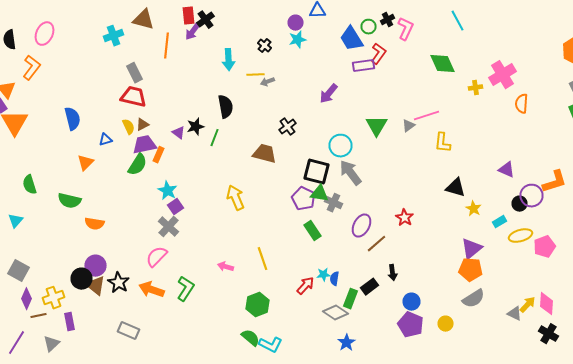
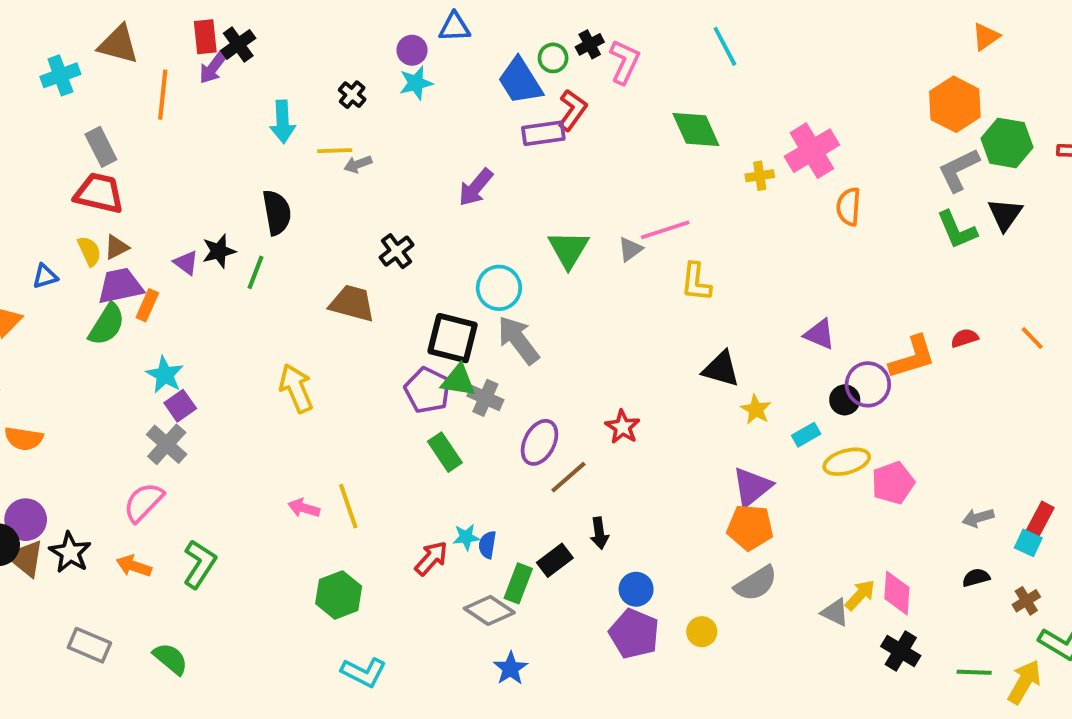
pink arrow: (226, 267) -> (304, 508), moved
orange arrow: (152, 290) -> (134, 566), size x0.7
green semicircle: (250, 338) -> (171, 659), moved

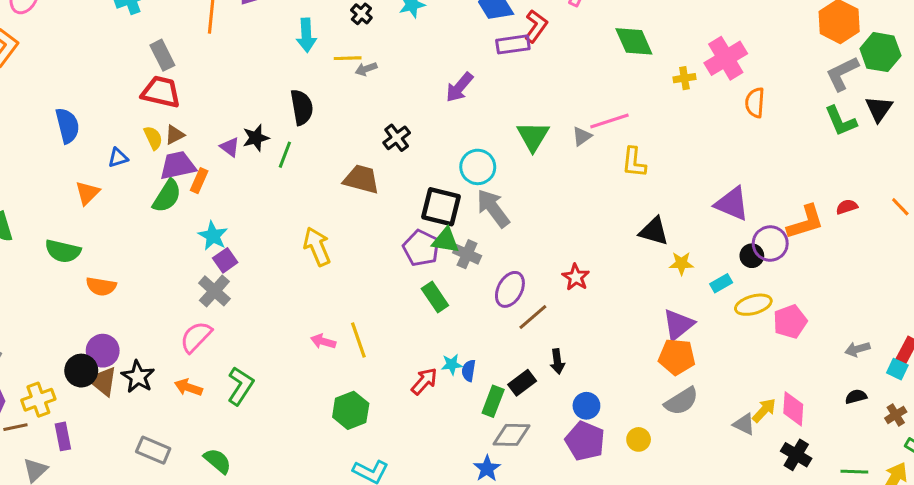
purple triangle: (820, 334) -> (732, 204), size x1.4
yellow star: (756, 410) -> (681, 263), turned -30
gray diamond: (489, 610) -> (511, 435), moved, turned -33

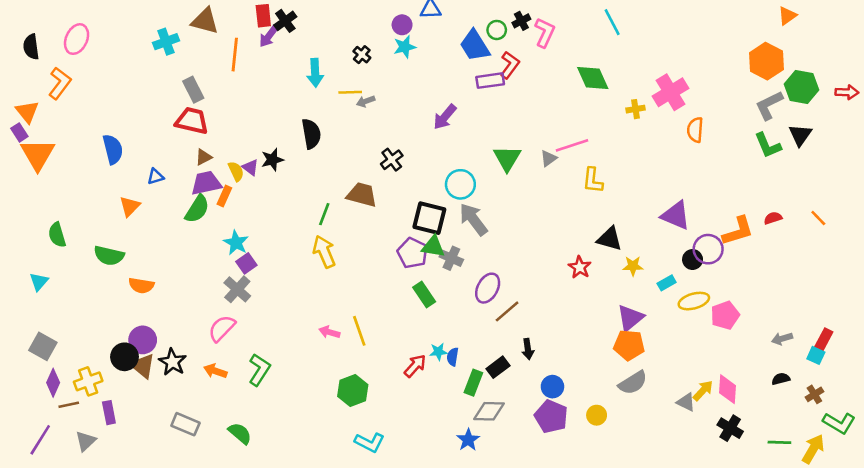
yellow semicircle: (153, 138) -> (236, 171), moved
green line: (285, 155) -> (324, 214), moved
red star: (576, 277) -> (580, 267), moved

